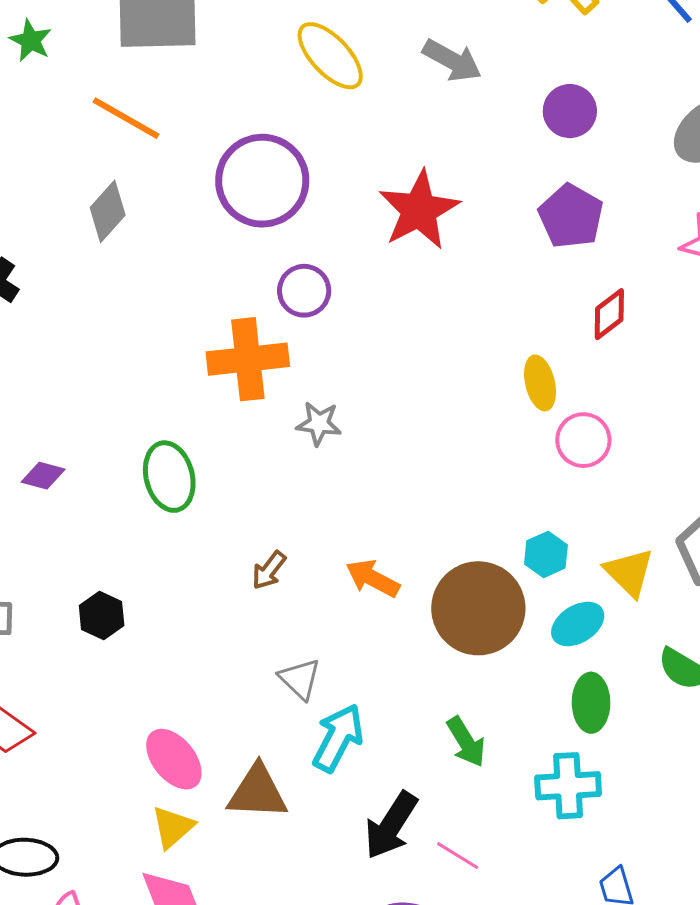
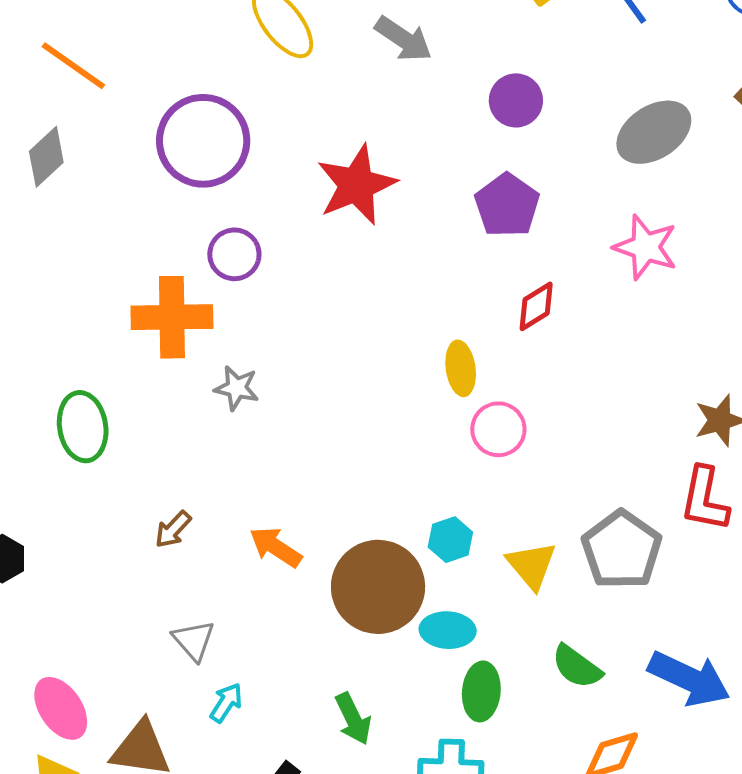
cyan ellipse: (578, 624) -> (448, 630), moved, turned 30
cyan arrow: (338, 738) -> (226, 703), size x0.6

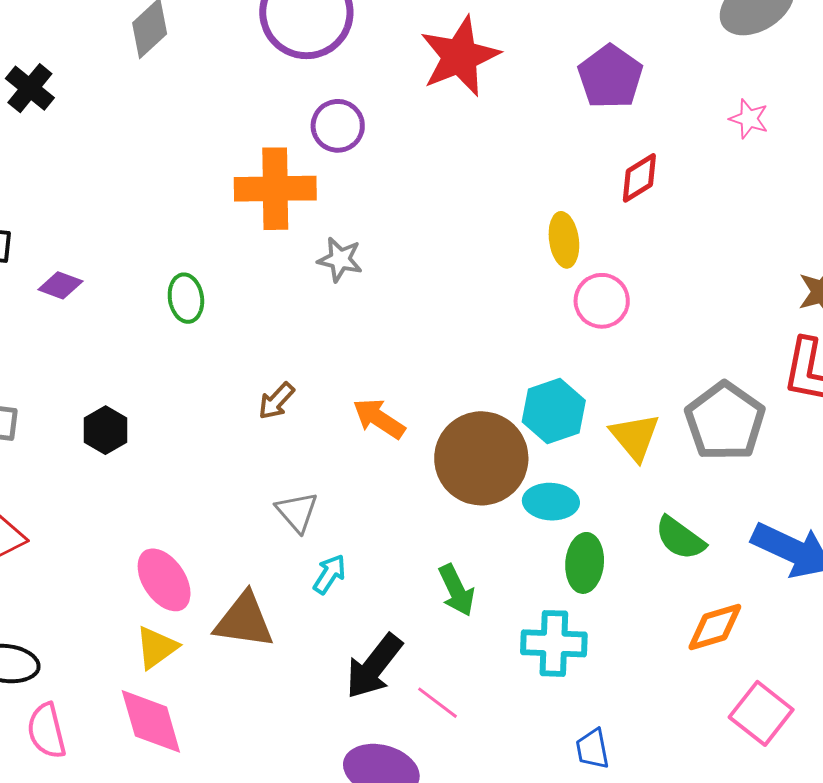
pink star: (646, 247) -> (749, 119), size x0.6
green ellipse: (83, 427) -> (186, 298), size x0.7
cyan hexagon: (450, 540) -> (554, 411), size x1.4

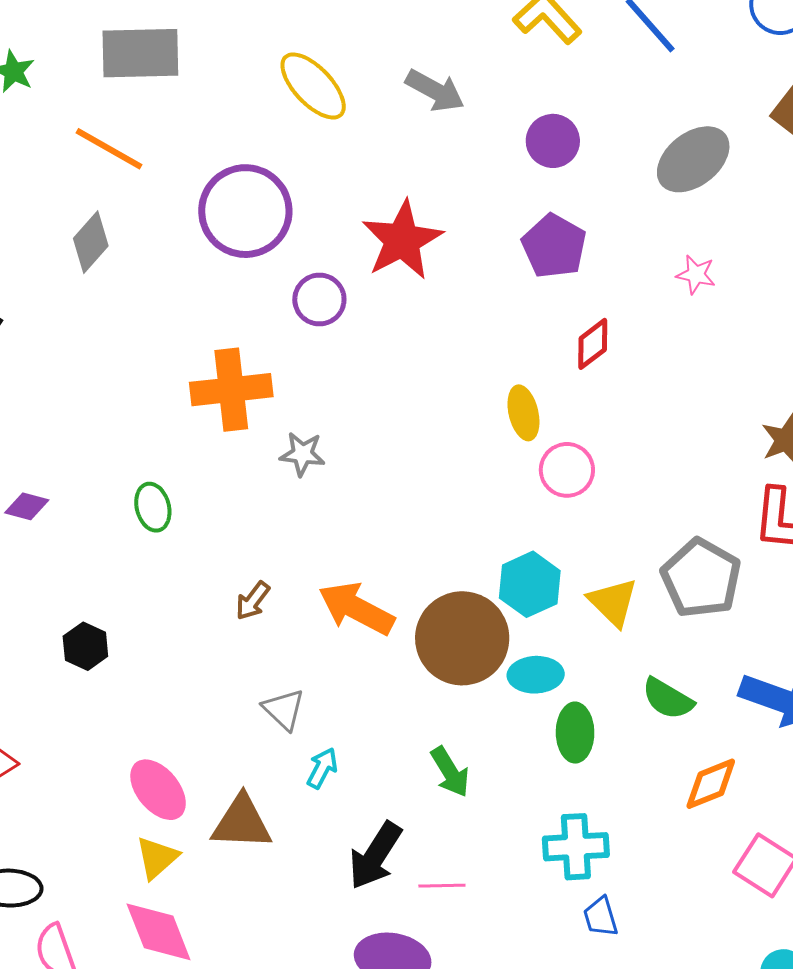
purple circle: (338, 126) -> (319, 299), moved
orange arrow: (379, 419) -> (356, 608), size x1.4
cyan cross: (554, 643) -> (576, 847), moved
pink line: (437, 703) -> (442, 886), turned -33

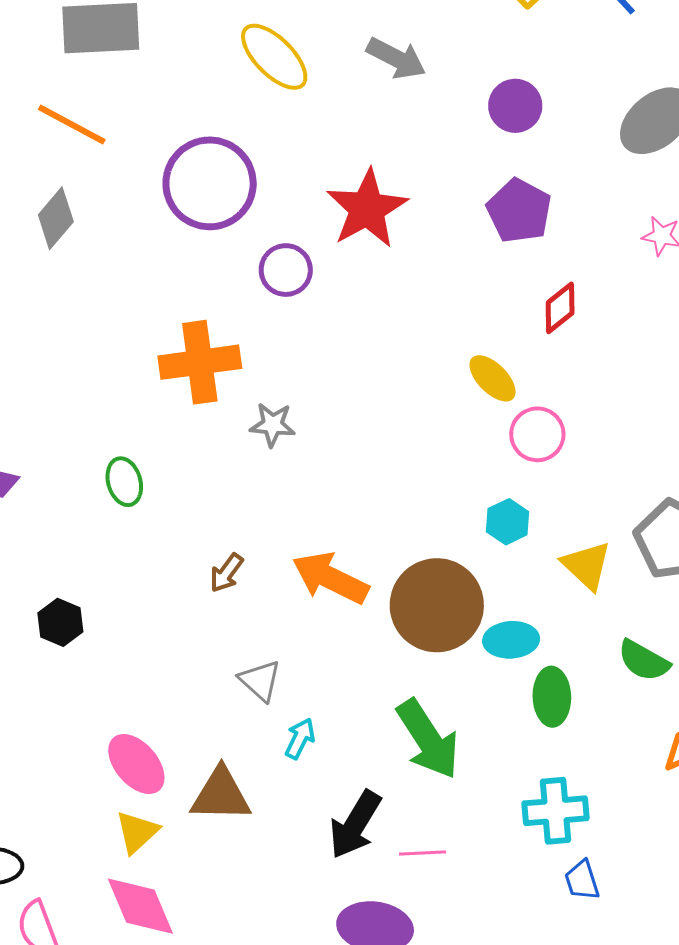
yellow ellipse: (523, 413) -> (493, 378), turned -30
cyan hexagon: (530, 584) -> (508, 522), moved, size x0.7
green arrow: (450, 772) -> (428, 739), size x1.6

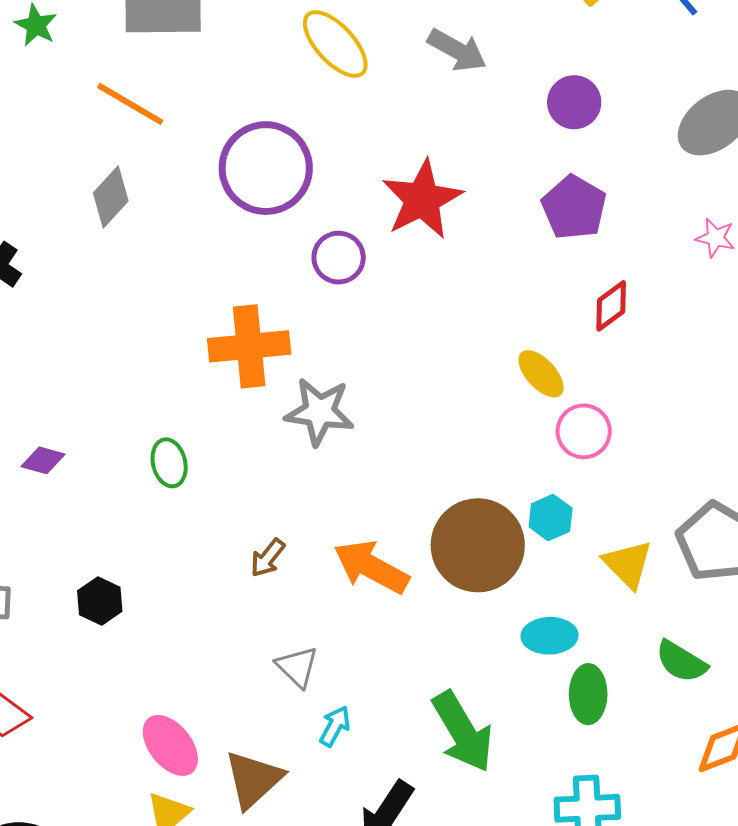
gray star: (273, 425) -> (319, 412), size x1.5
brown circle: (437, 605) -> (478, 545), moved
brown triangle: (221, 795) -> (253, 779), turned -46

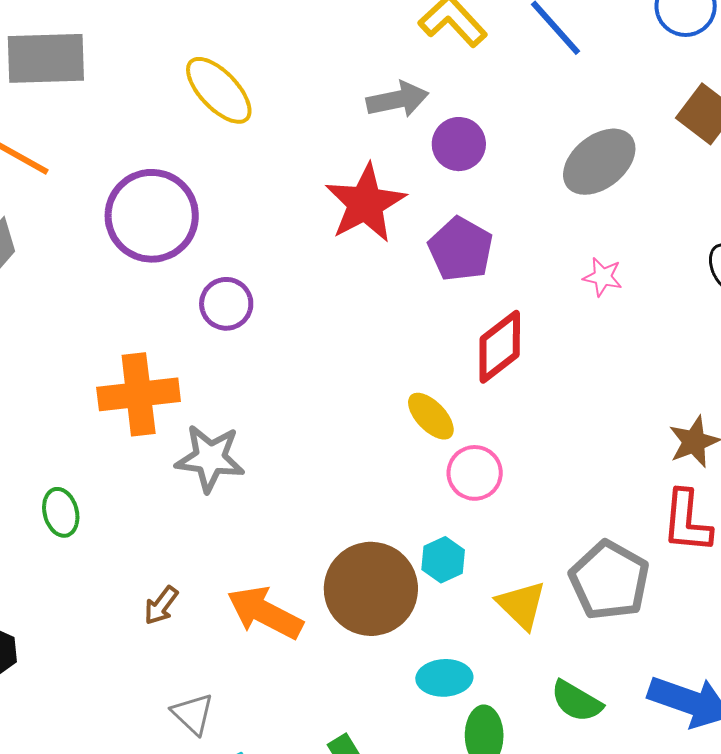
gray arrow: (457, 50) -> (398, 100), moved, turned -40
red star: (422, 199) -> (365, 203), moved
red diamond: (611, 306) -> (500, 347), size x1.4

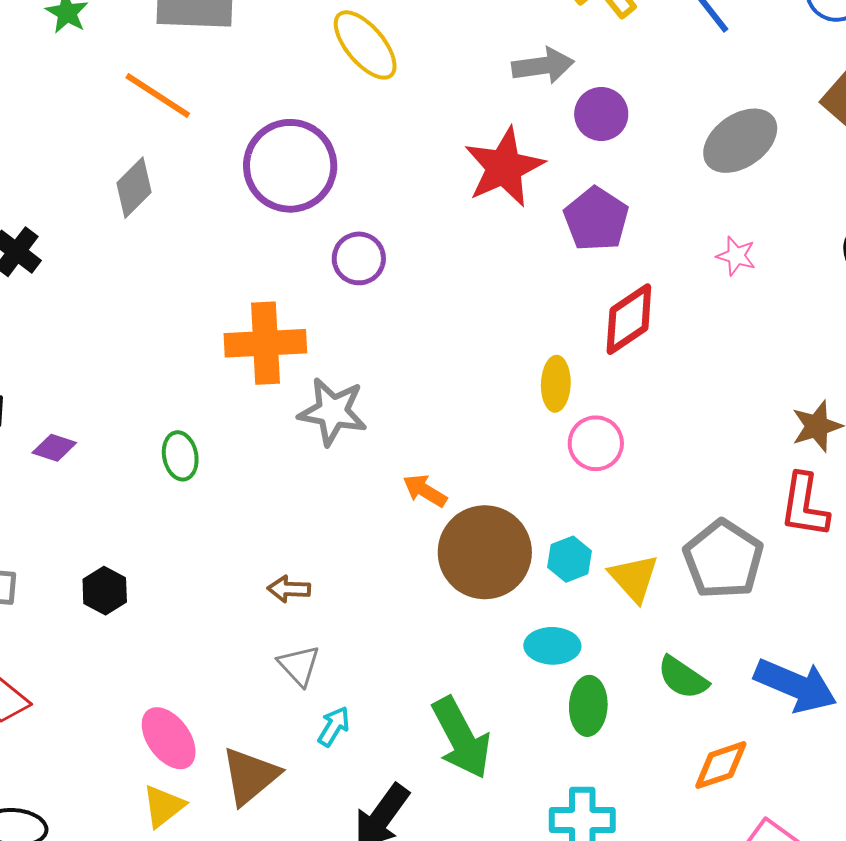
yellow ellipse: (431, 416) -> (556, 384), turned 42
cyan hexagon: (443, 560) -> (570, 559), moved
brown arrow: (161, 605) -> (289, 589), moved, turned 51
orange arrow: (265, 613) -> (425, 491), moved, size x0.6

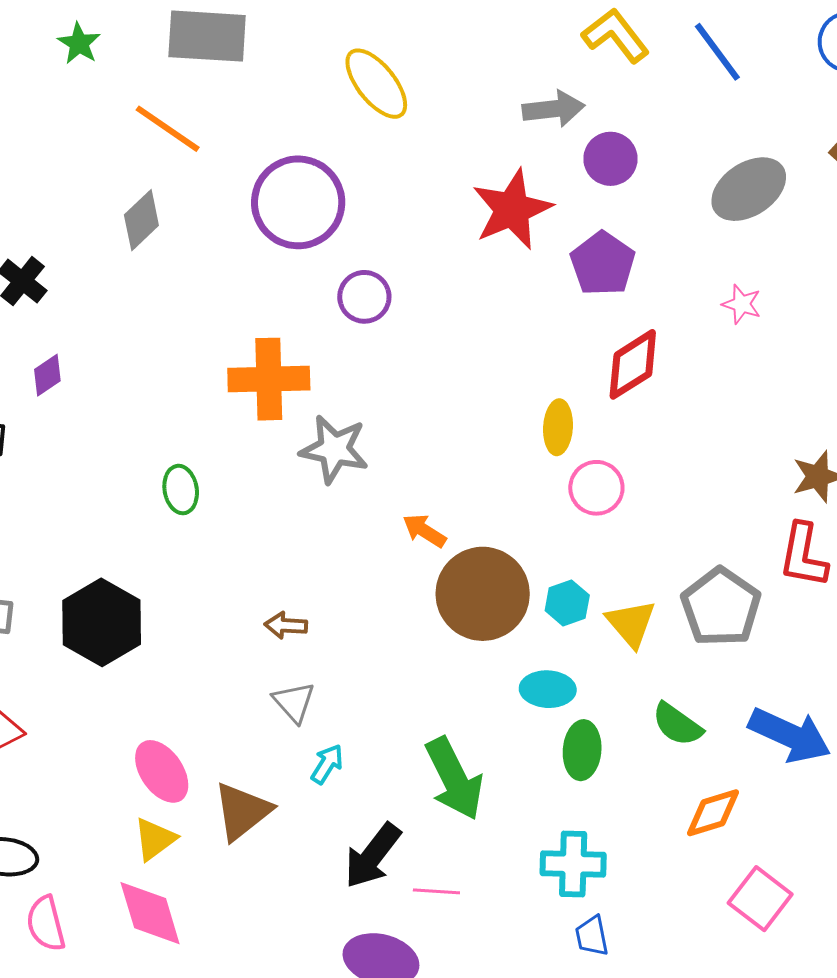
purple diamond: (54, 448) -> (47, 375), moved, turned -54
black hexagon: (105, 591) -> (102, 622), size x1.8

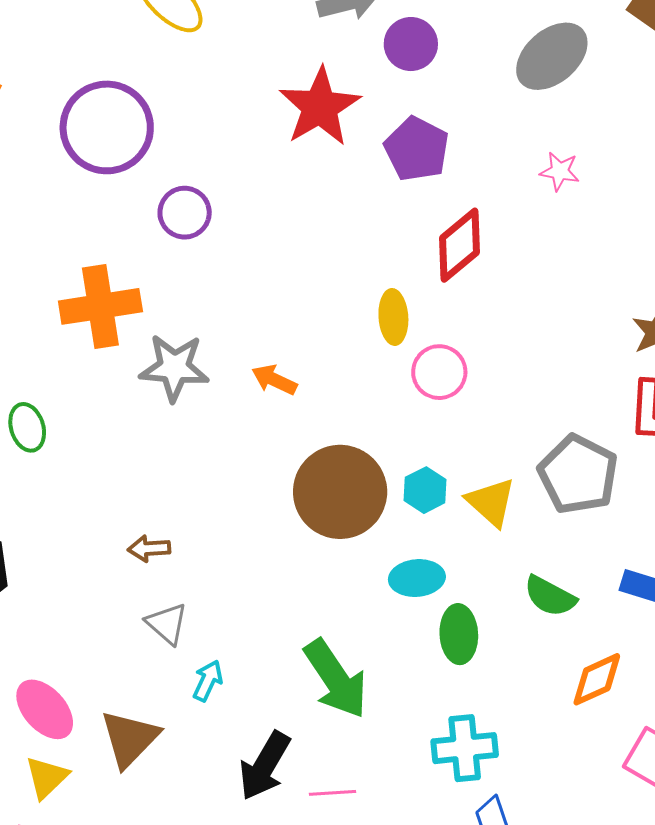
orange arrow: (424, 531) -> (274, 380), moved

